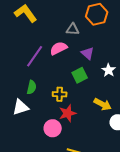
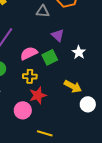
pink semicircle: (59, 48) -> (29, 53), moved

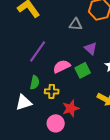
yellow cross: (30, 76) -> (52, 91), moved

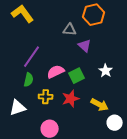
purple triangle: (91, 48) -> (85, 46), moved
green semicircle: (35, 82) -> (29, 80), moved
red star: (71, 108) -> (71, 99), moved

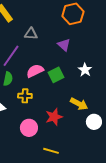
gray triangle: (70, 30) -> (31, 34), moved
red star: (71, 99) -> (54, 117), moved

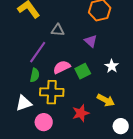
yellow cross: (25, 96) -> (52, 92), size x1.6
white circle: (94, 122) -> (121, 126), moved
pink circle: (29, 128) -> (44, 122), moved

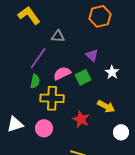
purple triangle: (91, 41) -> (92, 55), moved
white triangle: (24, 103) -> (15, 124), moved
red star: (81, 113) -> (81, 119), turned -30

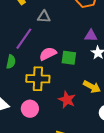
purple triangle: (92, 55) -> (91, 36), moved, turned -40
green square: (83, 77) -> (69, 58), turned 35
green semicircle: (35, 81) -> (11, 62), moved

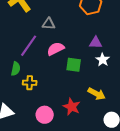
pink semicircle: (48, 54) -> (56, 49), moved
yellow cross: (38, 79) -> (30, 83), moved, size x0.6
pink circle: (30, 109) -> (45, 115), moved

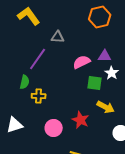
pink semicircle: (56, 49) -> (82, 62), moved
green square: (74, 65) -> (95, 83), moved

